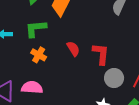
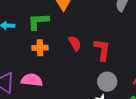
orange cross: (39, 55) -> (40, 48), turned -35
gray circle: (114, 78) -> (107, 82), moved

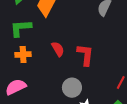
pink semicircle: (32, 80) -> (16, 87), turned -30
gray circle: (107, 82) -> (72, 88), moved

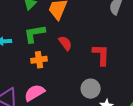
red semicircle: (58, 49) -> (65, 43), moved

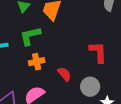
red semicircle: (65, 43) -> (64, 74), moved

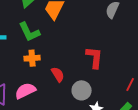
green L-shape: (30, 36) -> (29, 32), turned -110

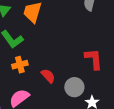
red L-shape: (94, 57) -> (94, 59), moved

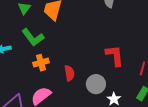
red semicircle: (48, 76) -> (69, 73), turned 35

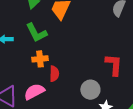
red semicircle: (69, 73) -> (54, 74), moved

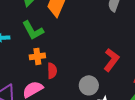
red L-shape: (114, 65) -> (111, 60), turned 35

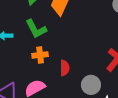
red semicircle: (52, 71) -> (65, 68), moved

